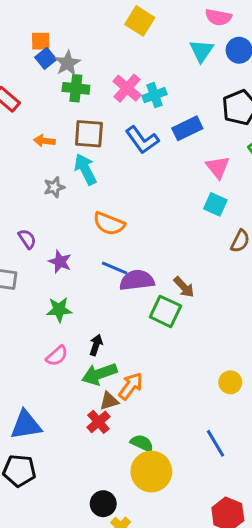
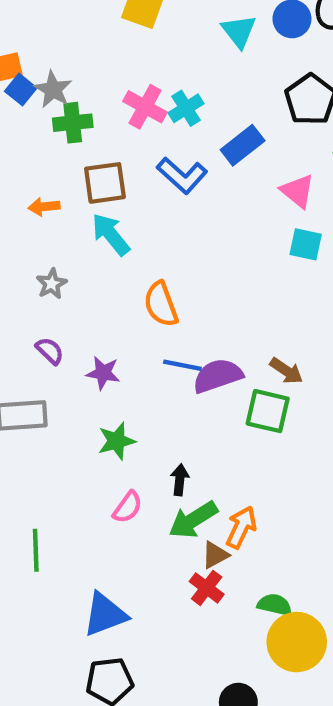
gray star: (54, 187) -> (52, 284), moved
orange semicircle: (109, 224) -> (161, 304), turned 60

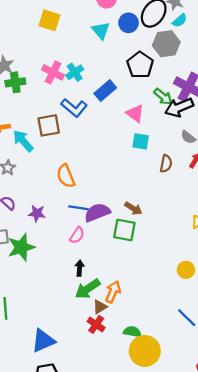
brown square: (105, 183) -> (49, 125), moved
cyan arrow: (111, 234) -> (23, 141), moved
green star: (117, 441) -> (21, 247), moved, size x1.4
pink semicircle: (128, 507) -> (77, 235), moved

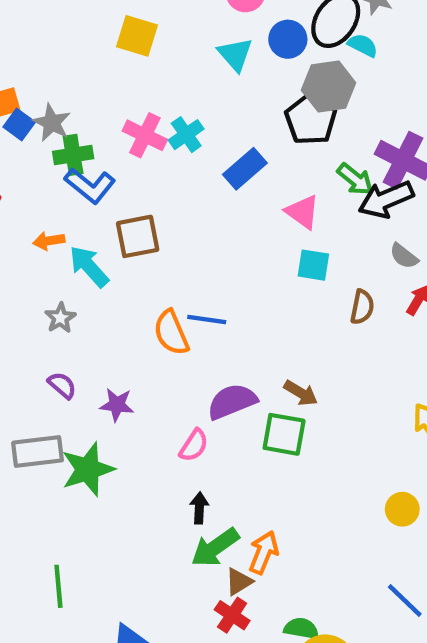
cyan semicircle: (180, 21) -> (363, 45), moved, turned -112
gray hexagon: (166, 44) -> (329, 87), moved
blue L-shape: (74, 108) -> (90, 186), moved
blue line: (78, 208) -> (207, 320), moved

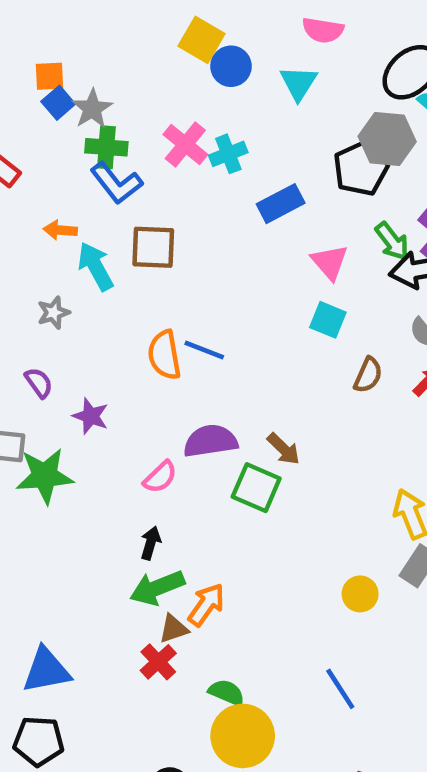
blue circle: (288, 39) -> (231, 66), moved

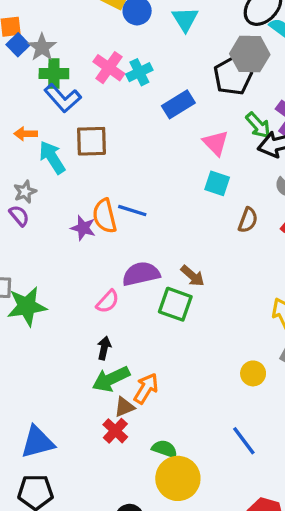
purple semicircle: (39, 383) -> (19, 216), moved
purple star: (91, 416) -> (83, 228), moved

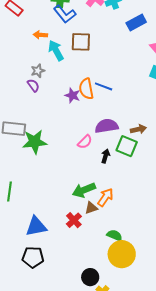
brown arrow: (192, 276) -> (138, 129), turned -56
black arrow: (104, 348) -> (106, 156), moved
red cross: (115, 431) -> (74, 220), moved

